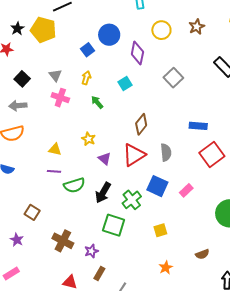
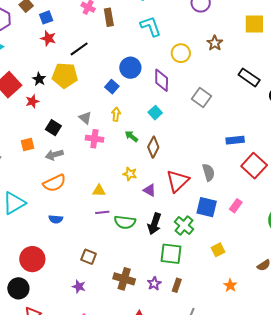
brown diamond: (141, 124) -> (153, 147), moved
green semicircle: (74, 185) -> (125, 222), turned 35
brown rectangle: (99, 274) -> (177, 285), moved

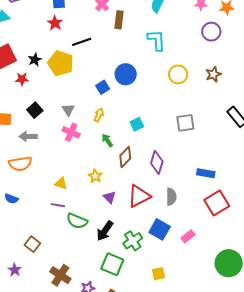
purple diamond: (162, 80) -> (157, 162), moved
gray square: (202, 98) -> (185, 123), turned 30

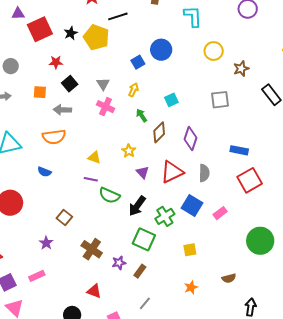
brown star: (213, 74) -> (241, 69), moved
red star: (22, 79) -> (56, 62), moved

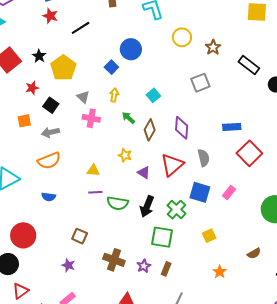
yellow pentagon: (96, 37) -> (63, 68), moved, turned 30

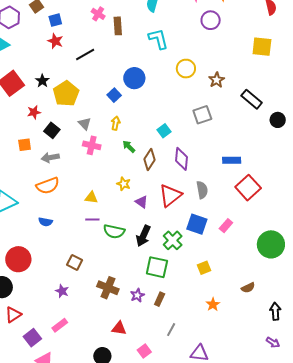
cyan square: (153, 95) -> (164, 131), moved

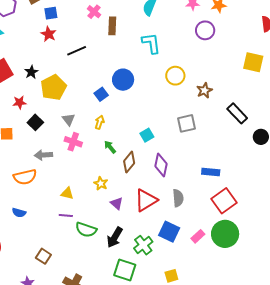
gray arrow: (50, 157) -> (43, 155), moved
green circle: (271, 244) -> (225, 234), moved

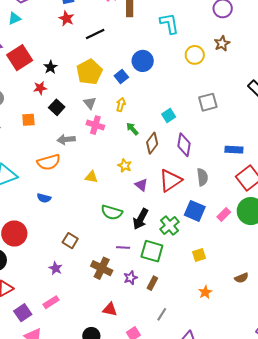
black star: (31, 72) -> (51, 67), moved
yellow pentagon: (53, 87) -> (89, 72), moved
brown star: (205, 90) -> (222, 43), moved
purple line: (66, 215) -> (123, 248), moved

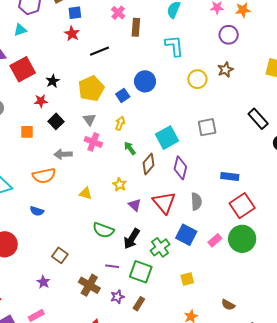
cyan square: (169, 115) -> (167, 138), size x1.6
red triangle: (170, 180) -> (164, 203), turned -40
brown semicircle: (241, 278) -> (228, 305), turned 48

